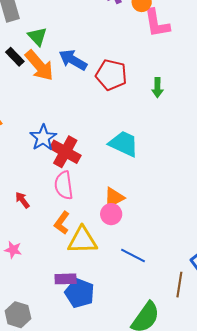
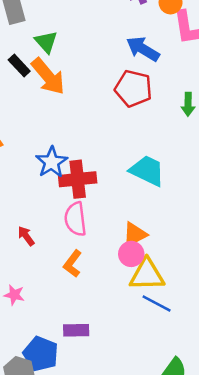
blue arrow: (73, 60) -> (143, 49), moved
red cross: (65, 152) -> (78, 179), turned -36
yellow triangle: (82, 240) -> (147, 275), moved
blue pentagon: (80, 293) -> (41, 354), moved

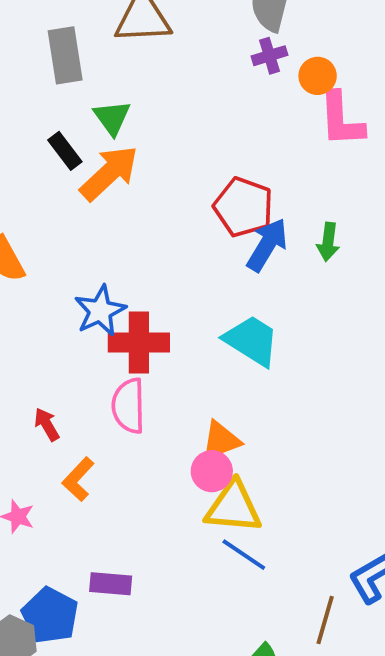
blue arrow: (143, 49) -> (267, 245), moved, turned 84
orange arrow: (48, 76) -> (109, 173), turned -99
orange L-shape: (73, 264) -> (78, 479), moved

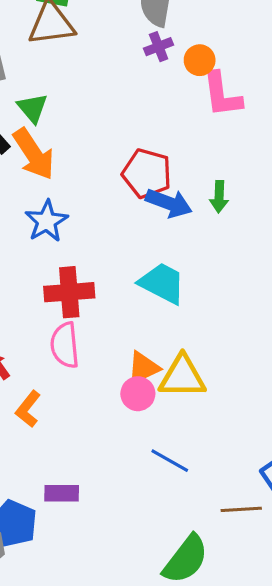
orange arrow: (109, 173) -> (34, 154), turned 104
blue arrow: (267, 245) -> (169, 203), turned 84
blue star: (100, 311) -> (47, 221), moved
yellow triangle: (233, 507) -> (182, 377), moved
brown line: (325, 620) -> (241, 509), turned 75

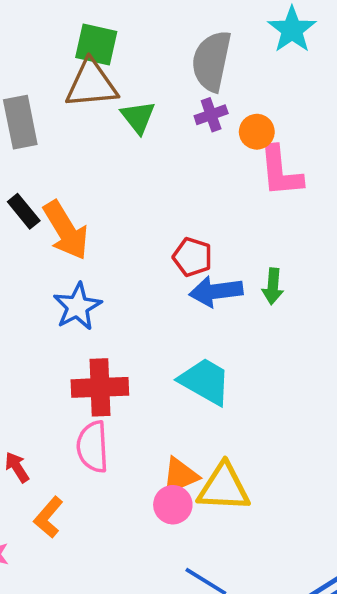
green triangle: (32, 108) -> (138, 117), moved
red pentagon: (147, 173) -> (192, 257), size x0.7
blue arrow: (169, 203) -> (216, 291), turned 150

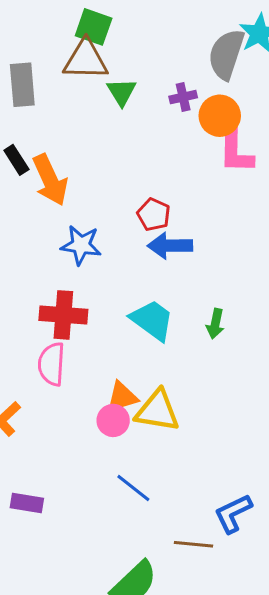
gray semicircle: (212, 61) -> (226, 54), moved
orange circle: (257, 132) -> (220, 116), size x1.4
green arrow: (273, 286) -> (215, 324), moved
blue star: (77, 306) -> (81, 245), moved, turned 30

